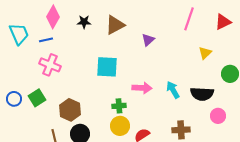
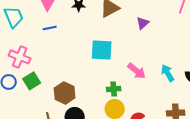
blue line: (46, 40) -> (50, 28), moved
pink cross: (50, 65) -> (20, 57), moved
pink arrow: (142, 88) -> (137, 71), turned 36

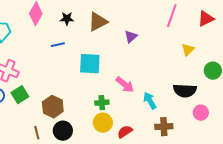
blue line: (50, 28) -> (58, 45), moved
cyan arrow: (168, 73) -> (150, 101), moved

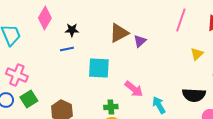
black star: (67, 19) -> (72, 30), moved
brown triangle: (98, 22) -> (119, 33), moved

